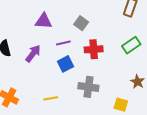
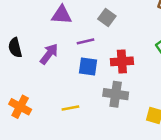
red cross: (94, 49) -> (122, 61), moved
blue square: (65, 64) -> (88, 67), turned 35

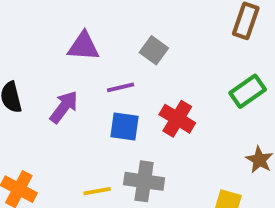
red cross: (122, 61) -> (177, 119), turned 35
gray cross: (116, 94) -> (144, 181), moved

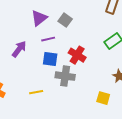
purple triangle: (83, 46) -> (39, 18), moved, turned -42
gray cross: (144, 181) -> (65, 76), moved

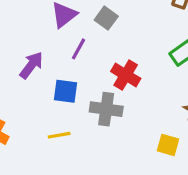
purple line: (48, 39) -> (79, 49), turned -48
blue square: (50, 59) -> (66, 91), moved

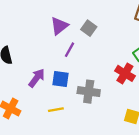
purple arrow: (31, 65) -> (37, 78), moved
red cross: (126, 75) -> (125, 73), moved

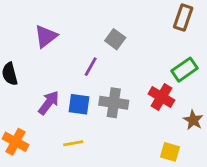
purple triangle: (59, 26) -> (46, 36), moved
gray cross: (89, 92) -> (114, 103), moved

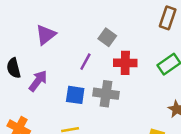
red cross: (161, 97) -> (125, 63), moved, turned -30
purple arrow: (49, 103) -> (38, 81), moved

